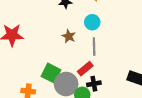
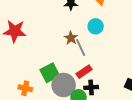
gray line: (94, 47) -> (81, 47), moved, turned -30
green square: (51, 73) -> (50, 73), turned 30

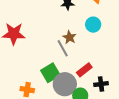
gray line: (81, 47) -> (63, 48), moved
black cross: (91, 87) -> (101, 84), moved

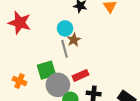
cyan circle: (93, 25) -> (65, 28), moved

